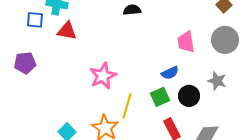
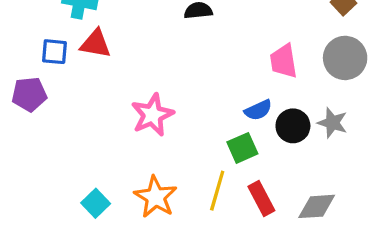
blue square: (35, 20) -> (54, 52), moved
black circle: (189, 96) -> (293, 126), moved
yellow line: (127, 106) -> (217, 191), moved

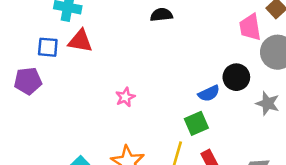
pink trapezoid: (283, 61) -> (250, 27), moved
pink star: (152, 115) -> (125, 97), size x0.6
black circle: (293, 126) -> (236, 77), moved

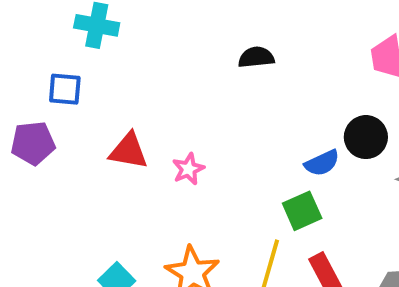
black semicircle: (161, 15) -> (256, 57), moved
red triangle: (80, 41) -> (129, 151), moved

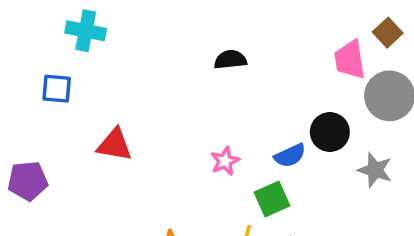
purple pentagon: (33, 143) -> (28, 181), moved
pink star: (188, 169) -> (225, 161), moved

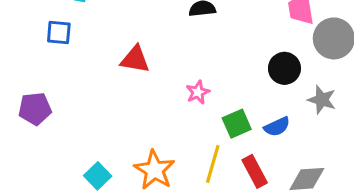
red triangle: (115, 145) -> (135, 59), moved
blue semicircle: (290, 156) -> (277, 127), moved

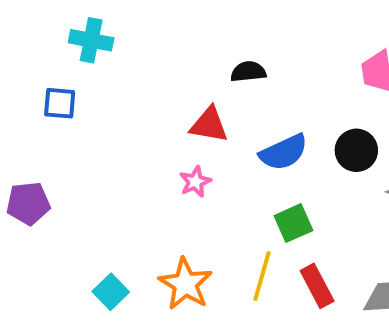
red triangle: (135, 59) -> (209, 125), moved
pink star: (198, 92) -> (195, 182), moved
blue semicircle: (277, 127) -> (284, 152), moved, size x1.4

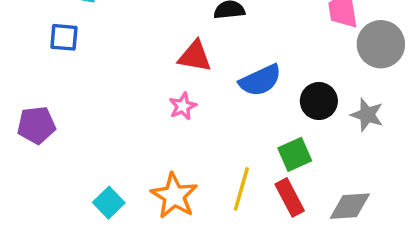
black circle: (356, 150) -> (319, 101), moved
green square: (293, 223) -> (295, 154), moved

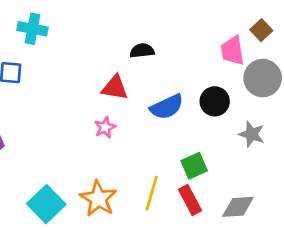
black circle: (319, 101) -> (215, 101), moved
cyan square: (109, 203) -> (46, 204), size x1.5

